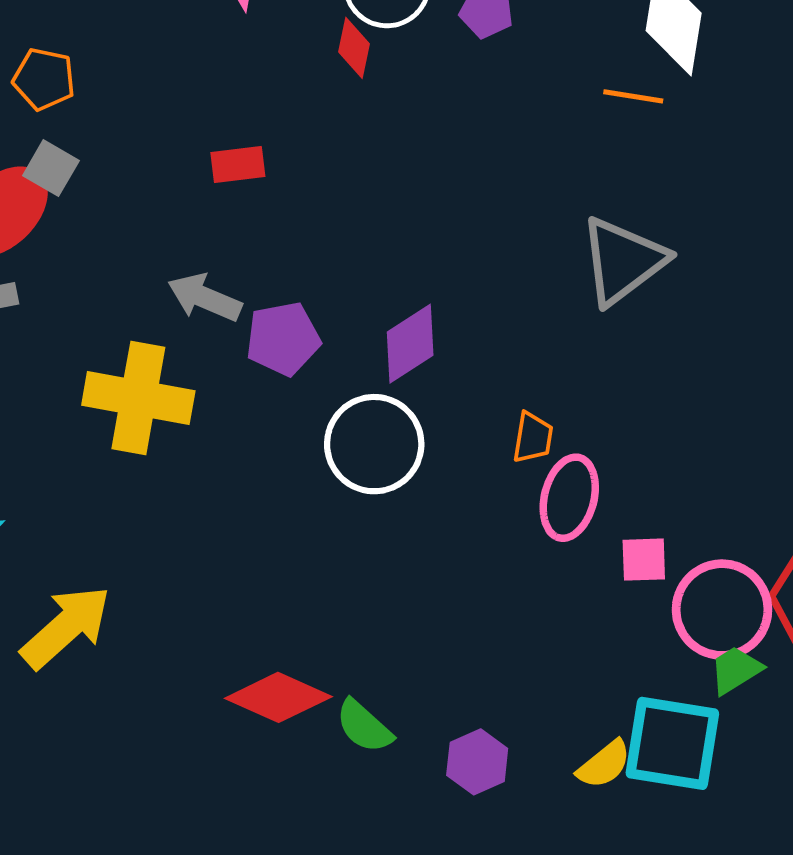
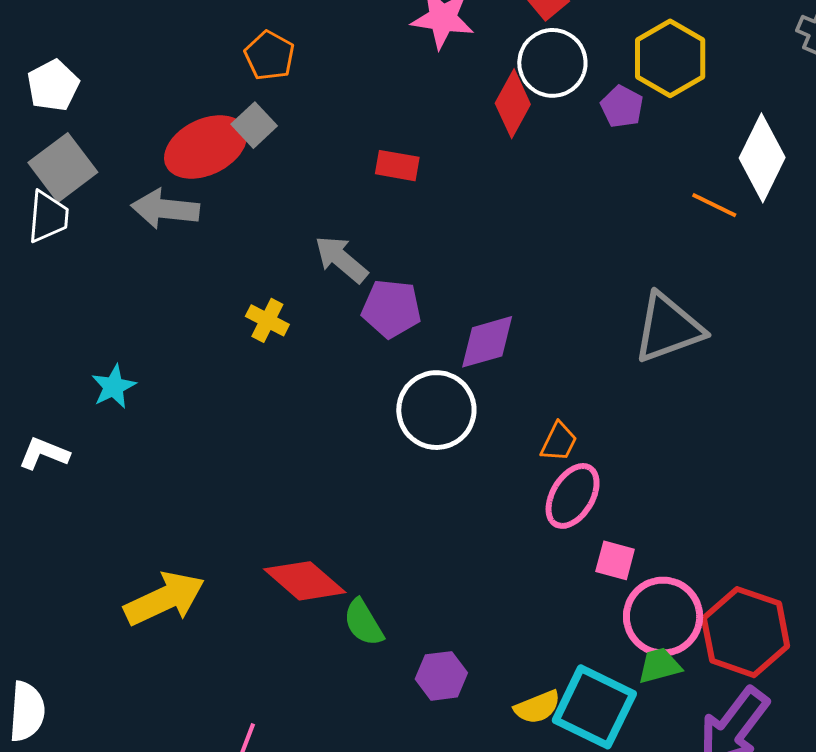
red diamond: (354, 48) -> (513, 104), size x1.4
yellow cross: (138, 398) -> (267, 320), size x0.5
yellow arrow: (66, 627) -> (165, 599), moved

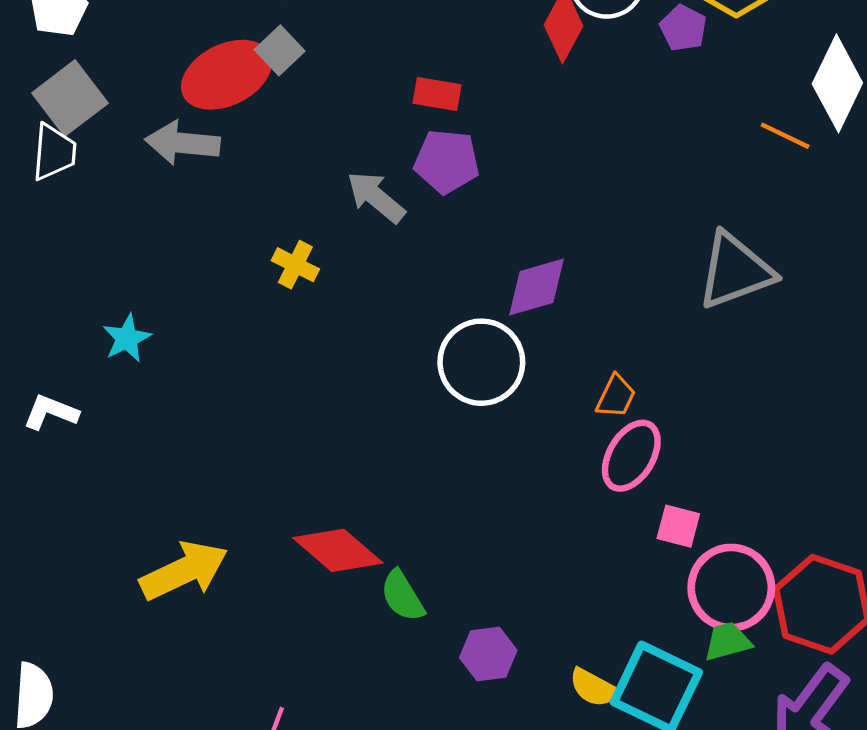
purple pentagon: (391, 309) -> (447, 161), moved
yellow semicircle: (537, 707) -> (594, 688), turned 51

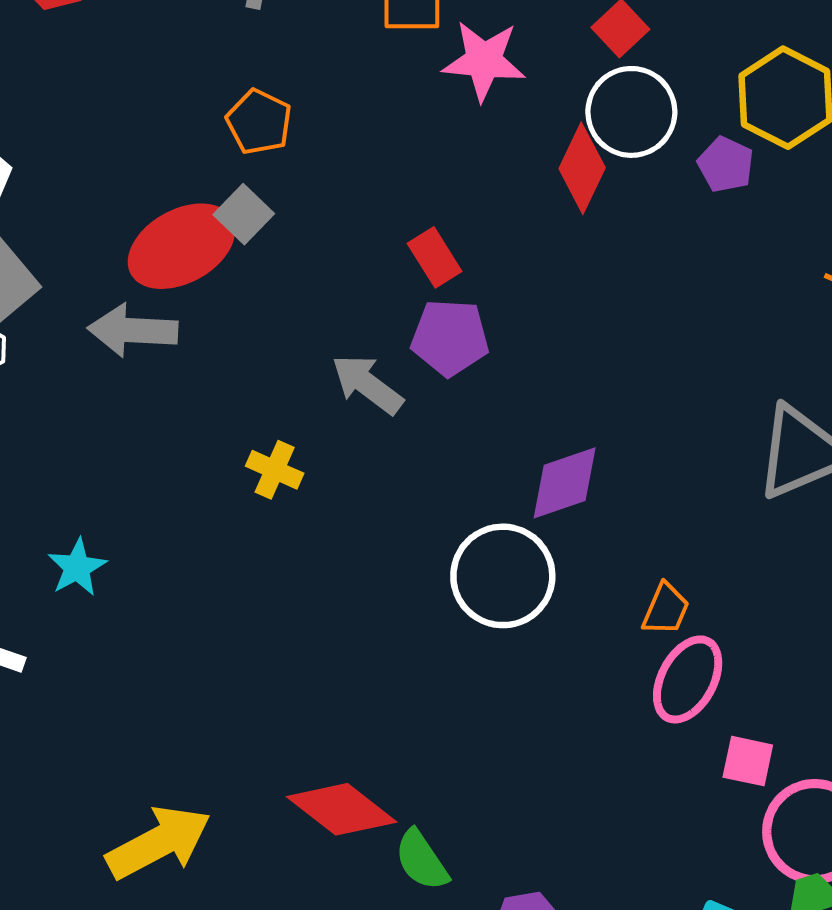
red rectangle: (437, 94) -> (435, 257), turned 51

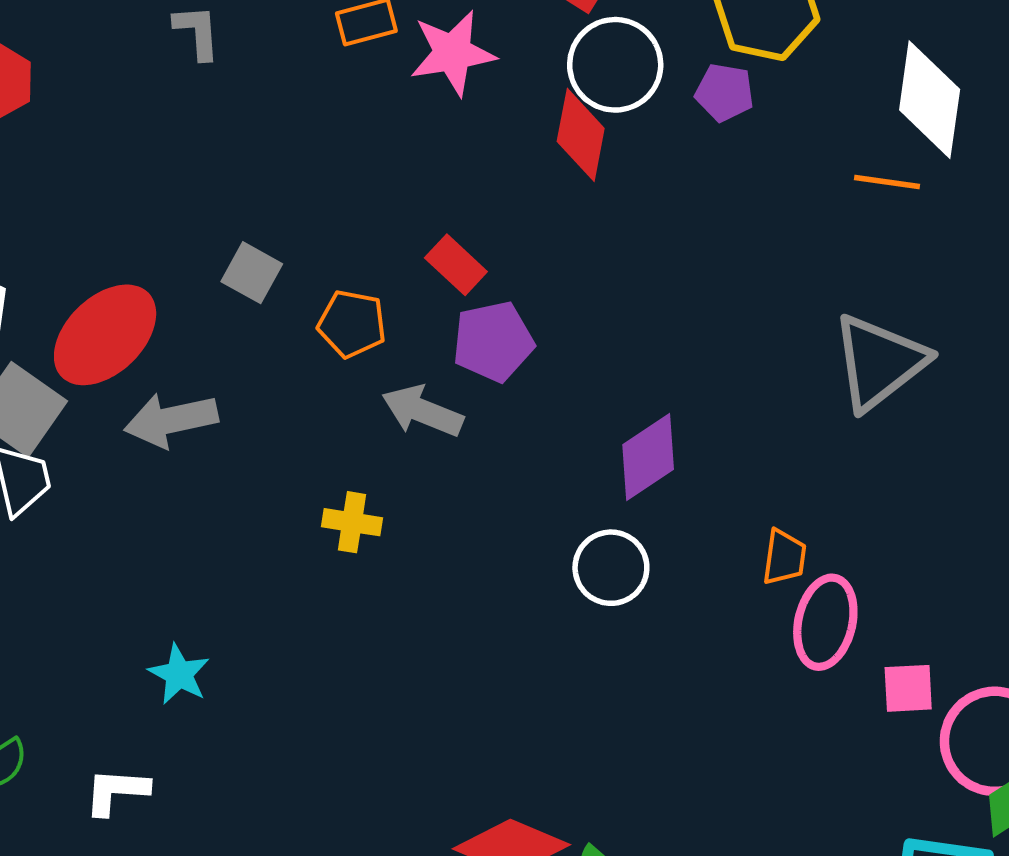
orange pentagon: (259, 122) -> (352, 324), moved
red ellipse: (181, 246) -> (105, 335), moved
white circle: (503, 576) -> (611, 568), size x0.7

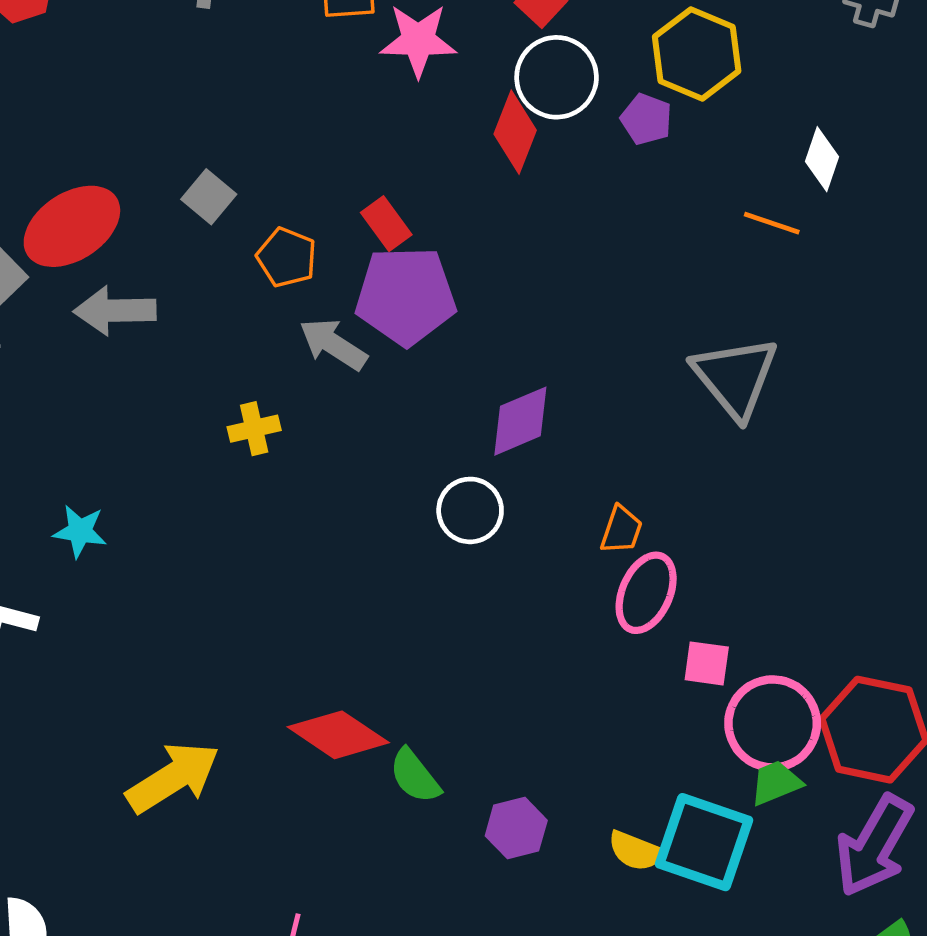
white diamond: (930, 100) -> (822, 159), size x0.6
purple pentagon: (493, 341) -> (406, 296), size x1.4
gray triangle: (879, 362) -> (735, 377), turned -42
yellow cross: (352, 522) -> (254, 429), turned -33
cyan star: (179, 674) -> (80, 531), turned -30

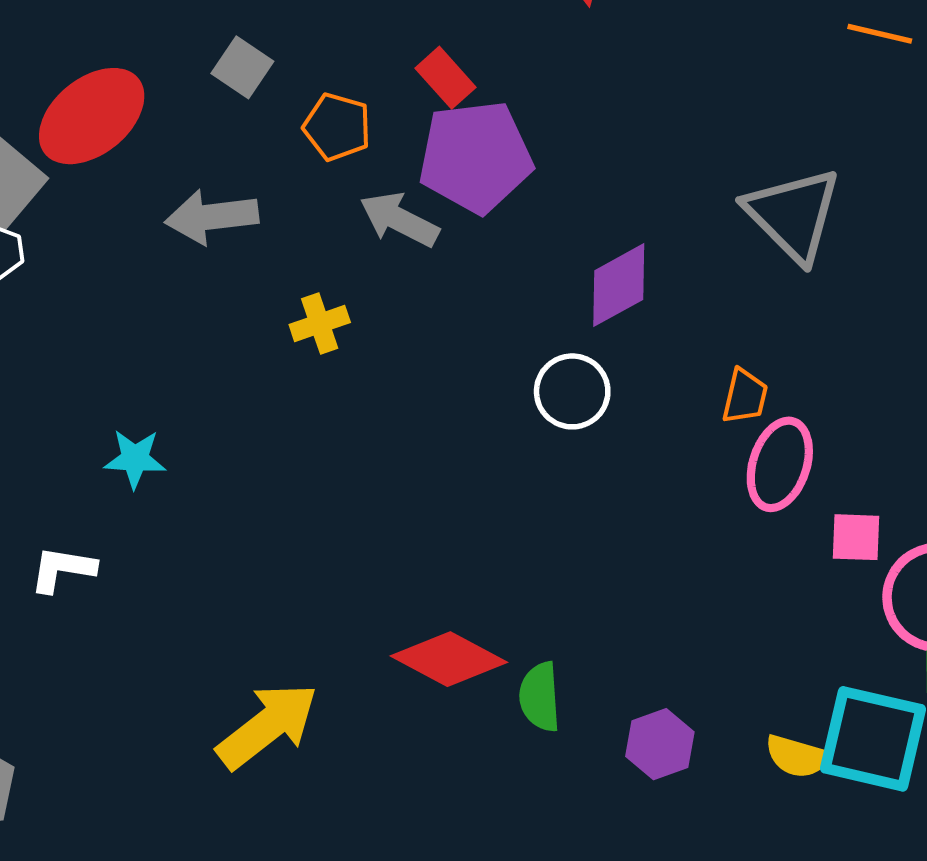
gray arrow: (115, 311) -> (212, 217), moved
gray triangle: (735, 377) -> (793, 215), moved
green semicircle: (415, 776) -> (540, 697), turned 40

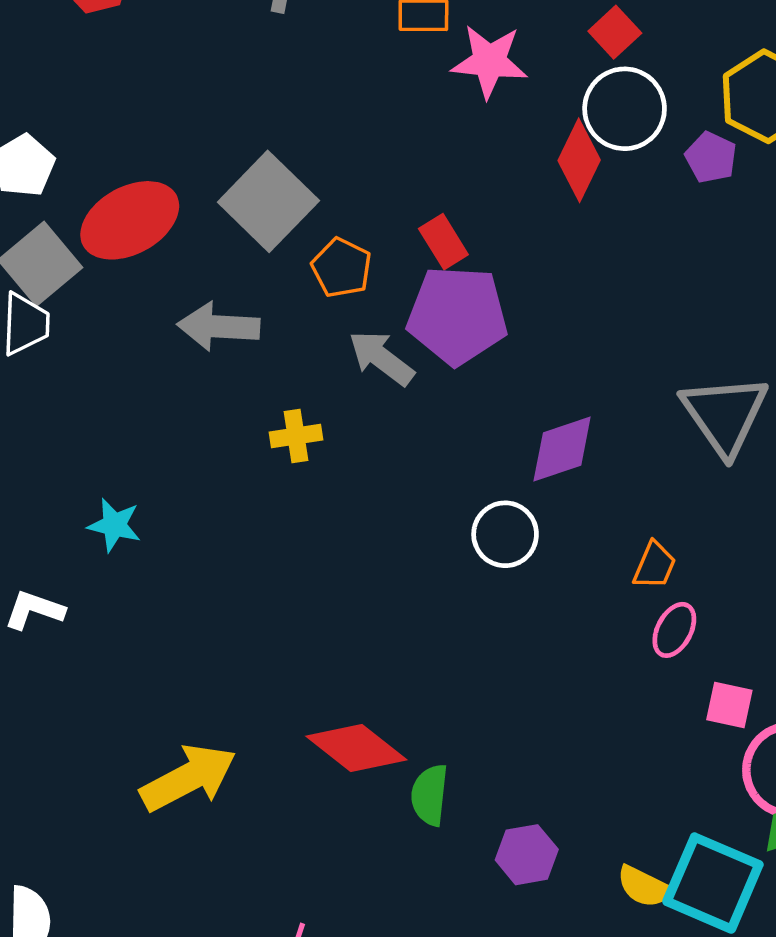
gray square: (242, 67) -> (268, 201), size x1.8
pink ellipse: (780, 464) -> (674, 630), size x0.7

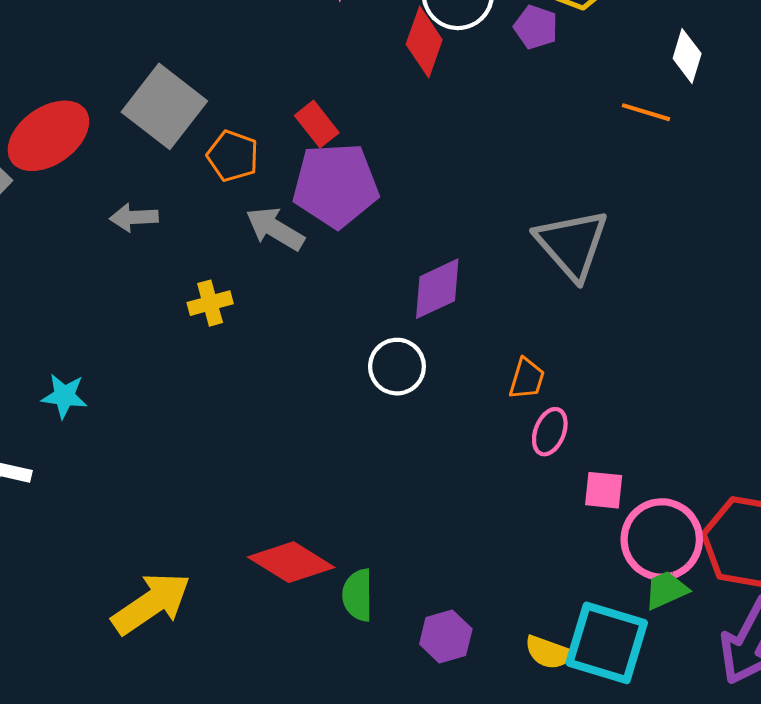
gray arrow: (219, 326) -> (134, 217), size x0.7

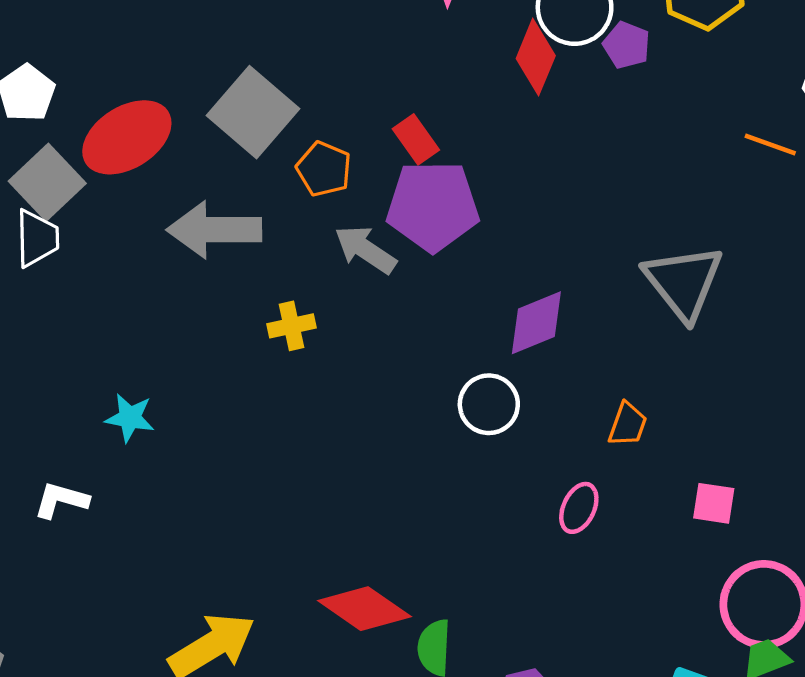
purple pentagon: (536, 27) -> (627, 45), moved
gray arrow: (134, 217) -> (214, 230), size x1.8
pink ellipse: (550, 432) -> (579, 508), moved
pink square: (604, 490) -> (714, 503), moved

